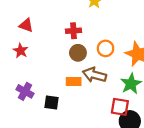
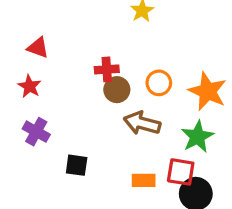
red cross: (74, 31) -> (107, 69), moved
orange rectangle: (74, 82) -> (144, 180), moved
purple cross: (25, 91) -> (36, 132), moved

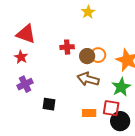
red triangle: (38, 48) -> (26, 34), size x1.5
brown circle: (117, 90) -> (87, 56), moved
purple cross: (36, 132) -> (25, 84), turned 35

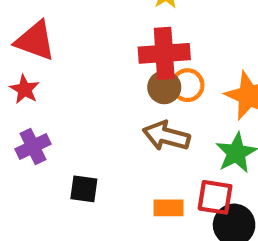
red cross: (67, 47) -> (164, 53), moved, size x1.6

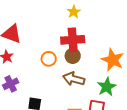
orange circle: (188, 85) -> (49, 59), moved

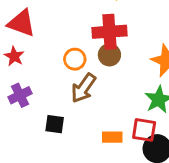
brown arrow: (74, 79) -> (83, 88), moved, turned -70

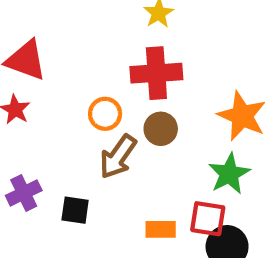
brown circle: (109, 55) -> (161, 129), moved
purple cross: (20, 95) -> (24, 193), moved

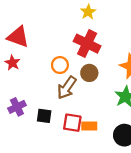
red cross: (156, 73) -> (87, 44), turned 30
red square: (208, 219) -> (72, 123), moved

